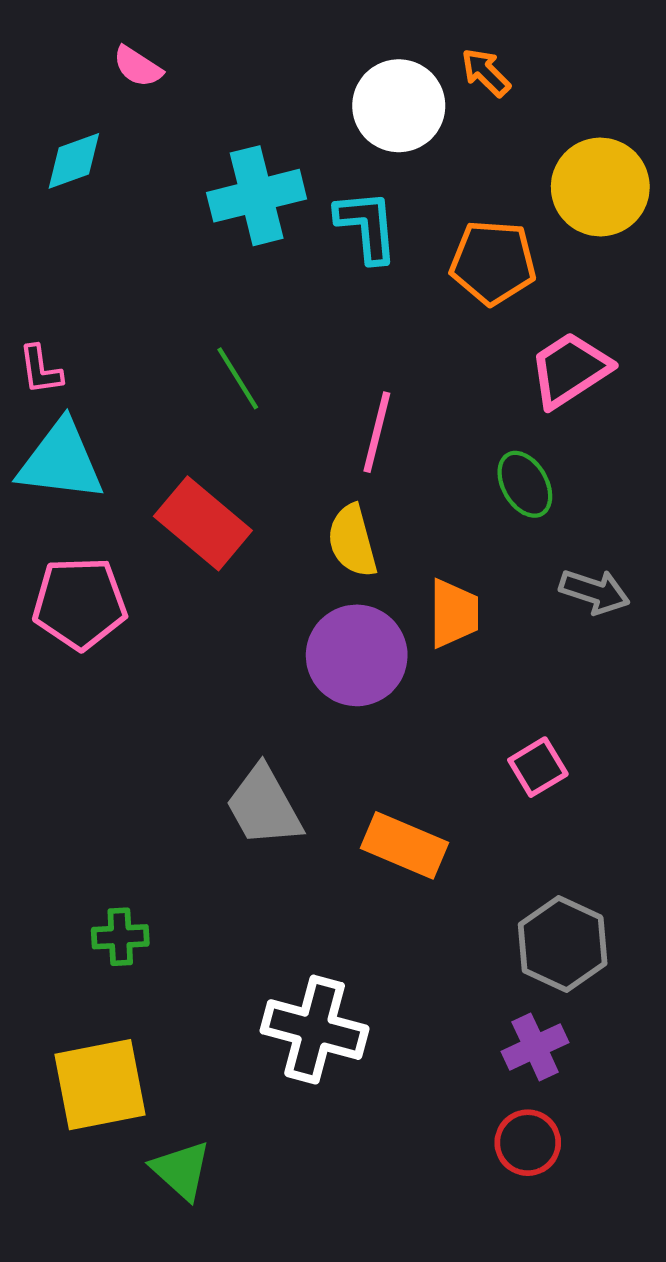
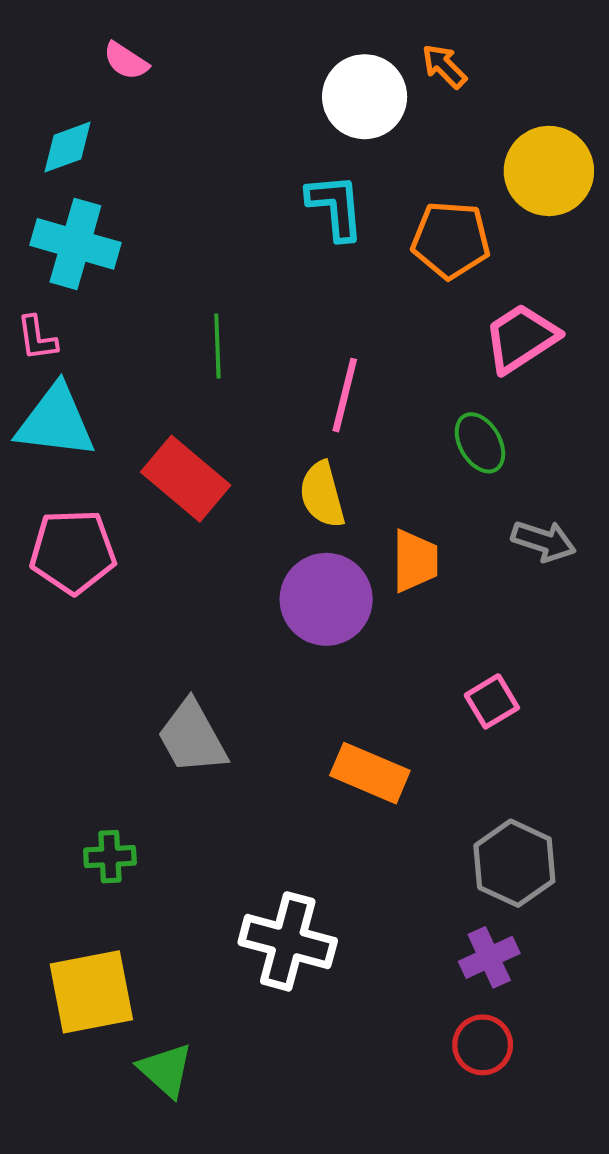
cyan cross: (257, 196) -> (75, 244), moved, turned 30
green line: (238, 378) -> (217, 346), turned 30
gray trapezoid: (264, 806) -> (192, 737), moved

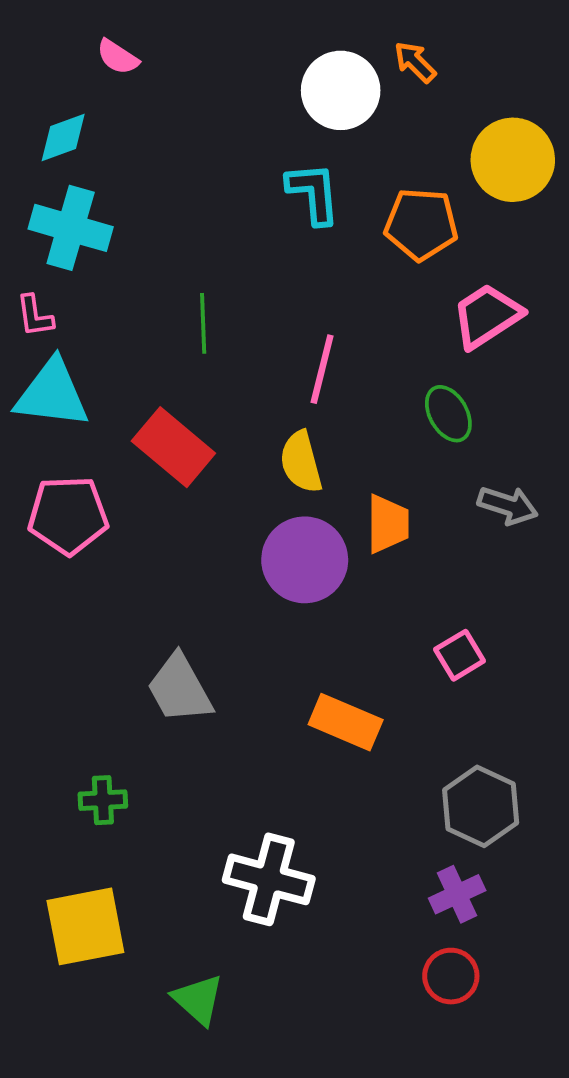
green triangle: (166, 1070) -> (198, 1000), moved

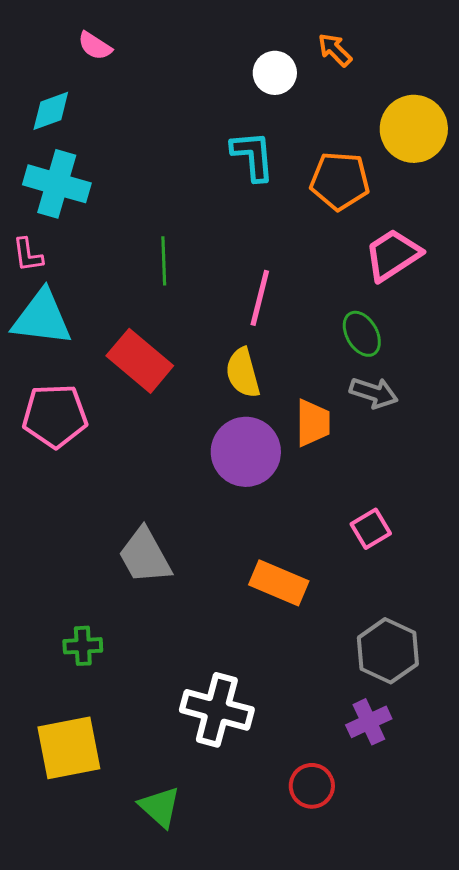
white circle: (341, 90) -> (275, 73), size x0.7
gray arrow: (508, 505) -> (374, 393), moved
red circle: (451, 976) -> (312, 786), moved

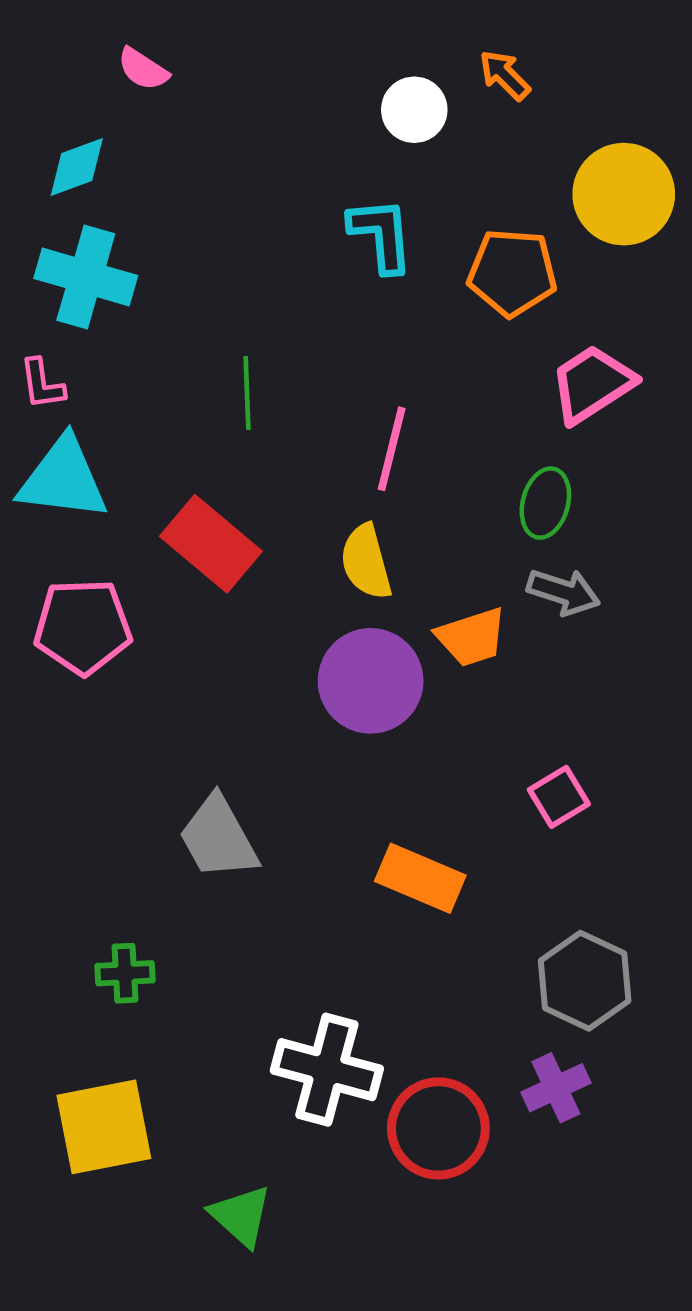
green ellipse: (362, 334) -> (545, 503), turned 45
orange trapezoid: (313, 423) -> (472, 637), turned 72
red circle: (312, 786) -> (438, 1128), moved, size x1.5

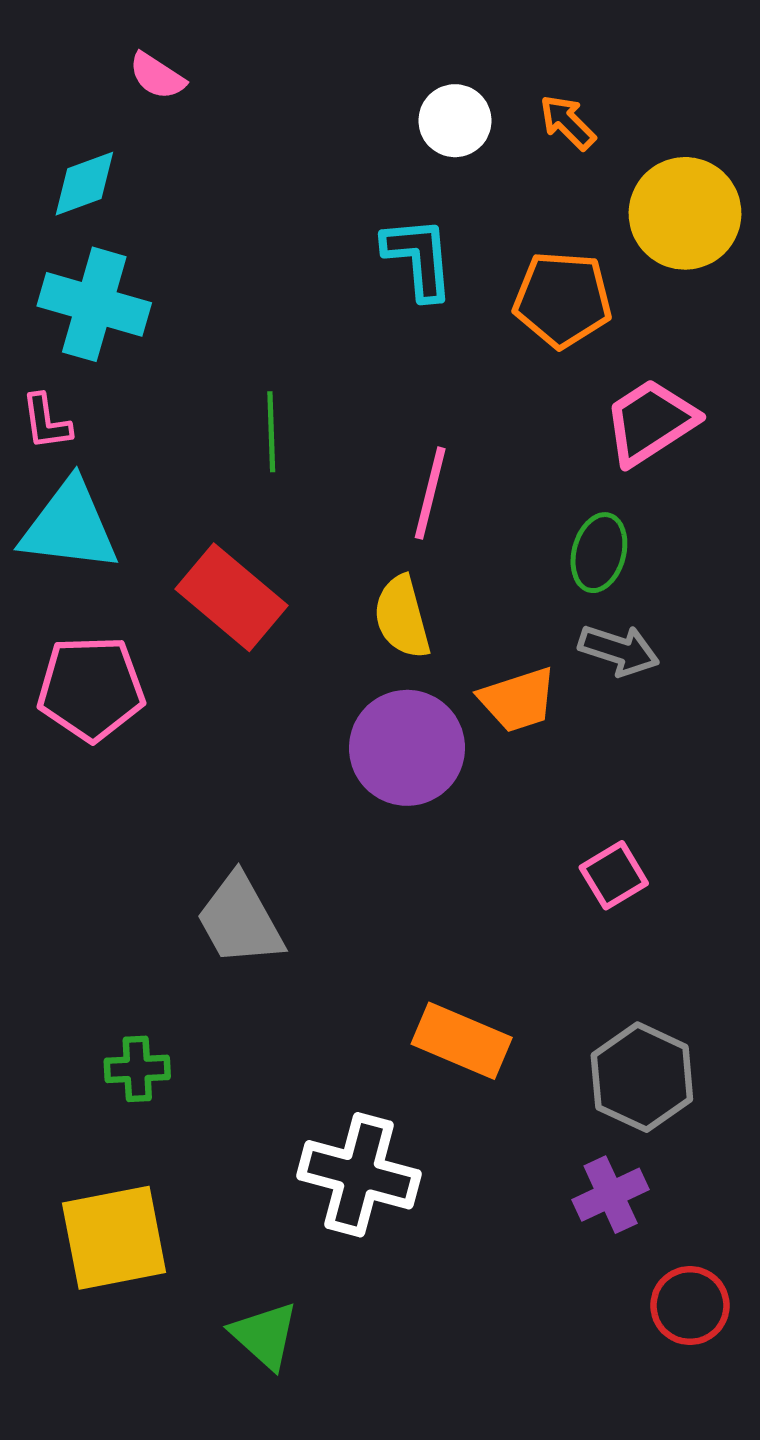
orange arrow: (505, 75) -> (568, 122), moved
orange rectangle: (420, 878) -> (462, 1041), moved
red circle: (438, 1128) -> (690, 1306), moved, size x0.7

